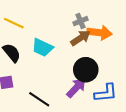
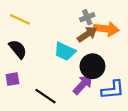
cyan trapezoid: (42, 47) -> (65, 51), moved

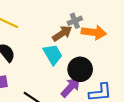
brown arrow: (87, 34) -> (62, 33), moved
cyan trapezoid: (65, 51) -> (53, 55), turned -145

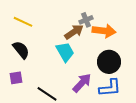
black circle: (80, 69) -> (109, 62), moved

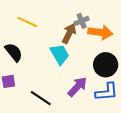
yellow line: (23, 22) -> (27, 22), moved
brown arrow: (74, 32) -> (69, 33), turned -30

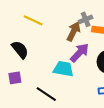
cyan trapezoid: (60, 54) -> (63, 69), moved, turned -50
purple arrow: (77, 87) -> (80, 53), moved

